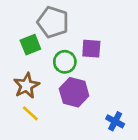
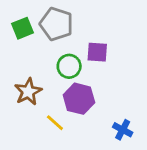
green square: (30, 45) -> (23, 28), moved
yellow line: (30, 113) -> (55, 123), moved

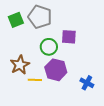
yellow line: (55, 123) -> (35, 80), moved, turned -40
blue cross: (123, 130) -> (87, 83), moved

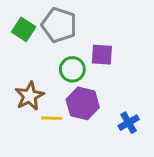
green square: (16, 20) -> (24, 29), turned -35
blue cross: (87, 83) -> (129, 123), turned 32

